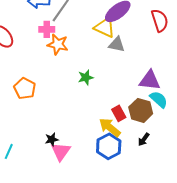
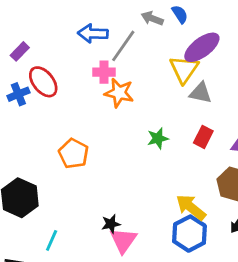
yellow triangle: (105, 27) -> (184, 69), turned 40
red rectangle: (119, 113) -> (203, 137), moved, turned 56

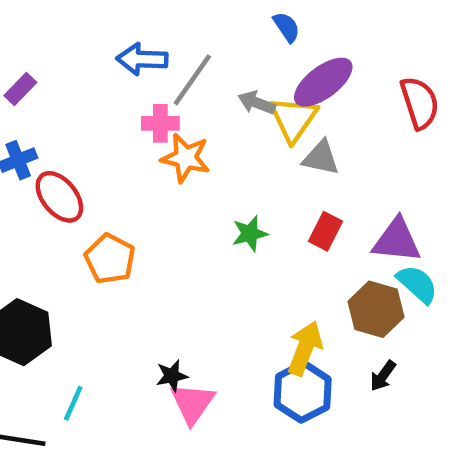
gray arrow: (152, 18) -> (257, 103), moved
red ellipse: (43, 82) -> (59, 197), moved
yellow arrow: (191, 207) -> (305, 348), turned 72

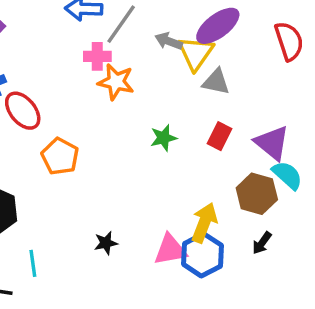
purple triangle: (397, 240) -> (272, 143), turned 33
cyan line: (73, 403) -> (33, 263), turned -32
pink triangle: (192, 403) -> (170, 250), moved, turned 45

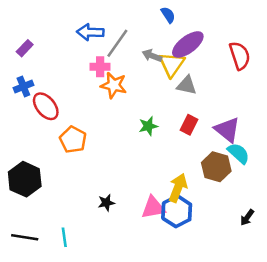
black arrow: (262, 243) -> (247, 217), moved
cyan line: (33, 263) -> (64, 237), moved

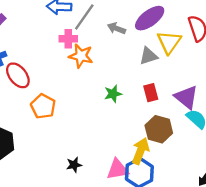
yellow triangle: (172, 64) -> (169, 42), moved
gray triangle: (187, 85) -> (148, 56), turned -30
red rectangle: (189, 125) -> (151, 93), turned -42
brown hexagon: (216, 167) -> (159, 129), moved

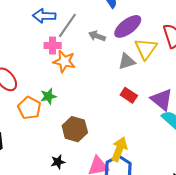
red rectangle: (151, 93) -> (129, 95), turned -42
green star: (113, 94) -> (48, 96), moved
brown hexagon: (159, 129) -> (75, 129), moved

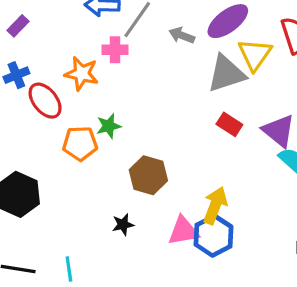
orange star: (64, 61) -> (82, 74), moved
gray triangle: (127, 61) -> (226, 74), size x1.5
orange pentagon: (29, 108) -> (80, 143), turned -30

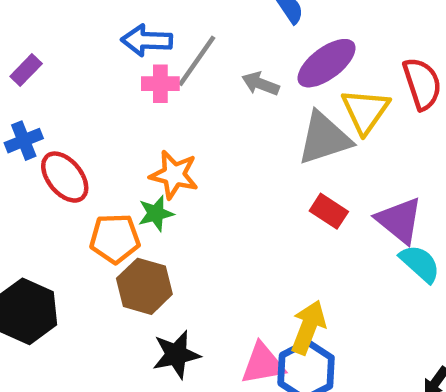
pink cross: (115, 50) -> (160, 84), moved
orange star: (82, 74) -> (174, 175), moved
brown hexagon: (148, 175) -> (144, 286), moved
black star: (123, 225) -> (176, 355), size x1.5

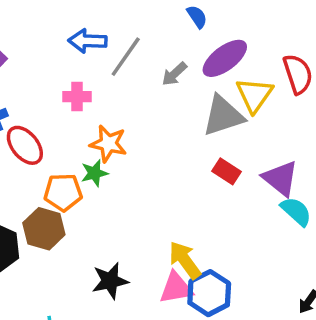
pink cross: (160, 84) -> (77, 97), moved
gray arrow: (261, 84) -> (174, 74), turned -64
brown hexagon: (144, 286) -> (44, 229), moved
yellow arrow: (308, 327) -> (185, 260), moved, turned -57

